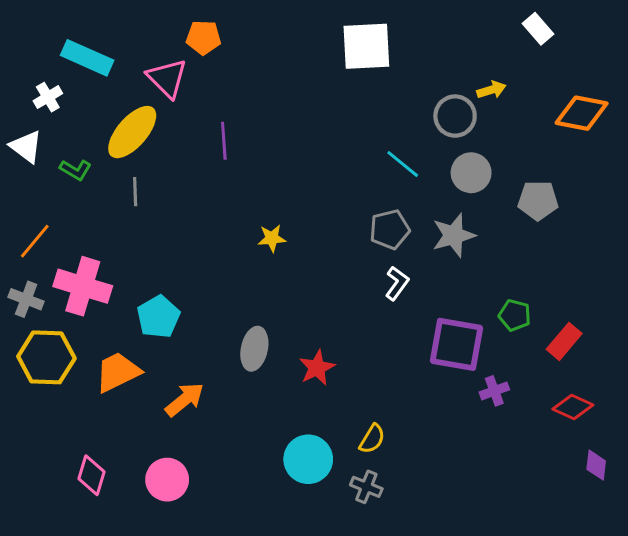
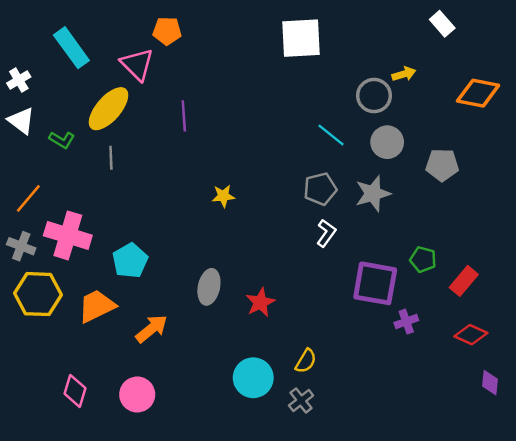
cyan rectangle: (87, 58) -> (71, 48), turned 30
white cross: (48, 97) -> (19, 80), moved
gray cross: (366, 487) -> (301, 400), turned 30

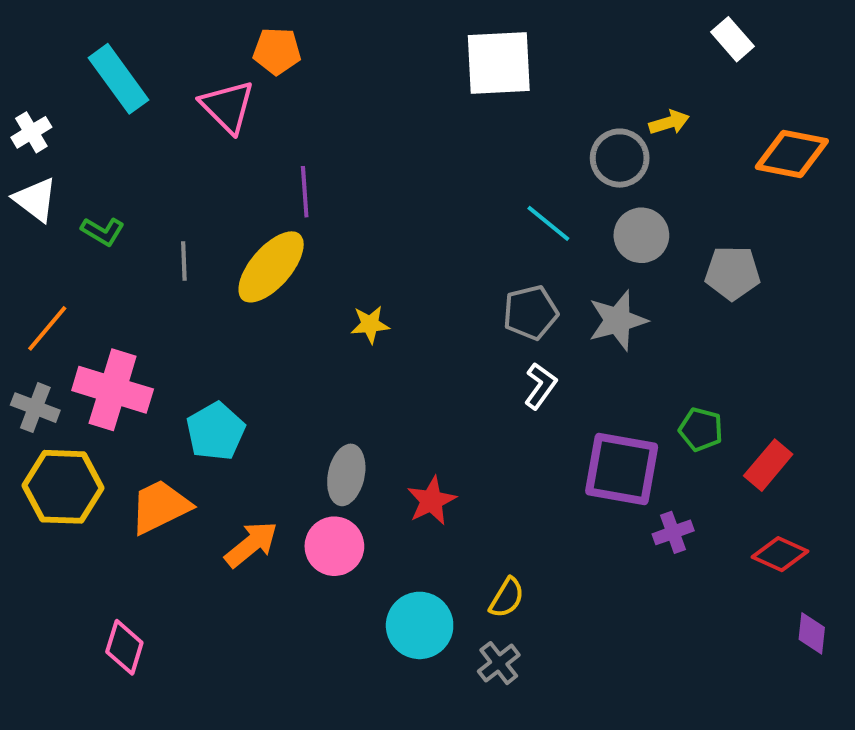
yellow ellipse: (109, 109) -> (271, 267), moved
pink circle: (137, 395) -> (334, 546), moved

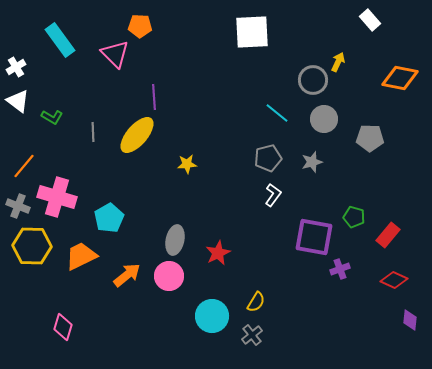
yellow arrow: (669, 122) -> (338, 62), turned -48
gray star: (618, 320) -> (312, 162), size x0.7

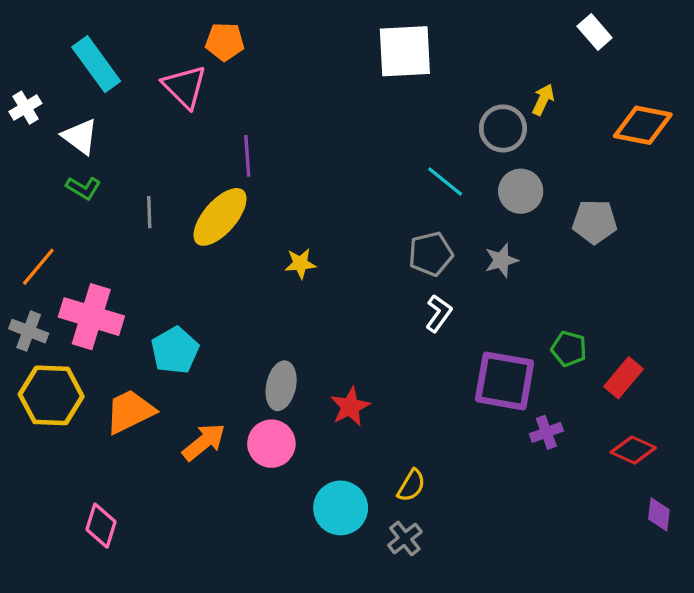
white triangle: (18, 101) -> (80, 137), moved

